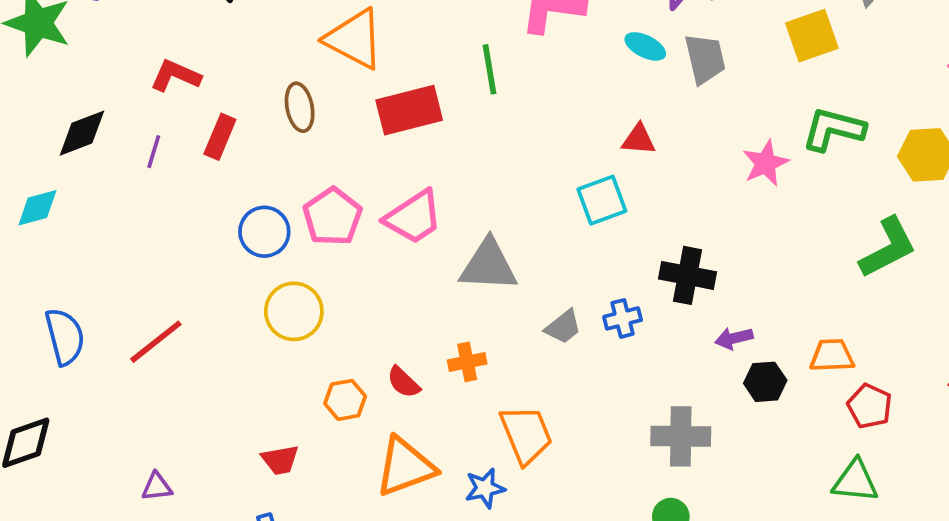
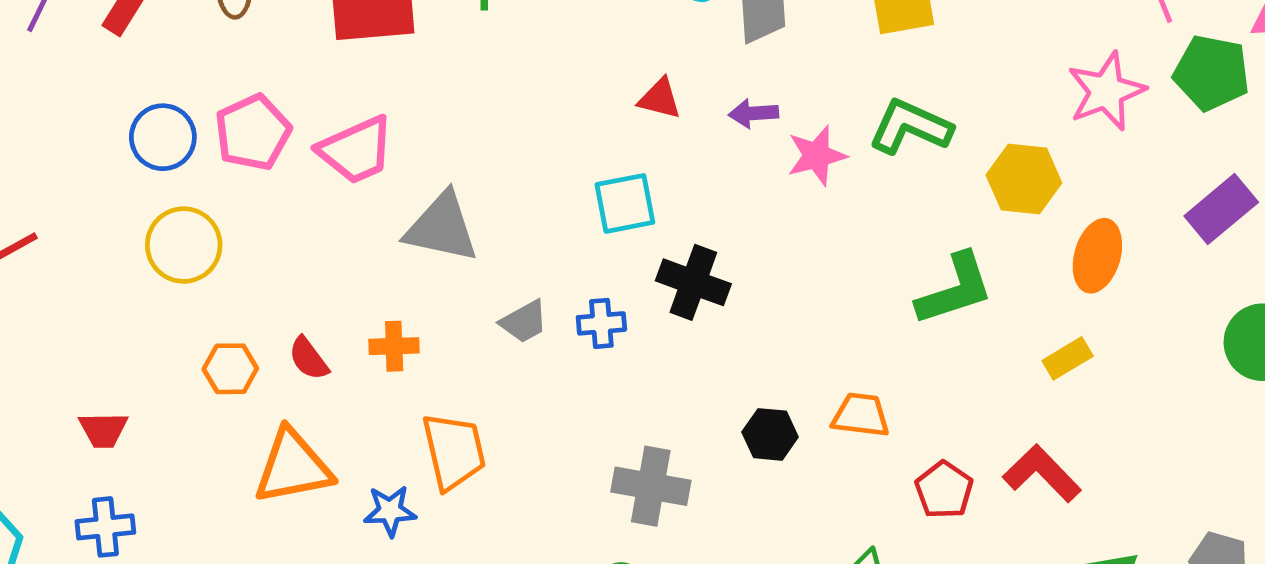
cyan square: (602, 200) -> (625, 203), moved
purple arrow: (734, 338) -> (753, 113), moved
red pentagon: (870, 406) -> (944, 490), moved
red trapezoid: (280, 460) -> (103, 430), moved

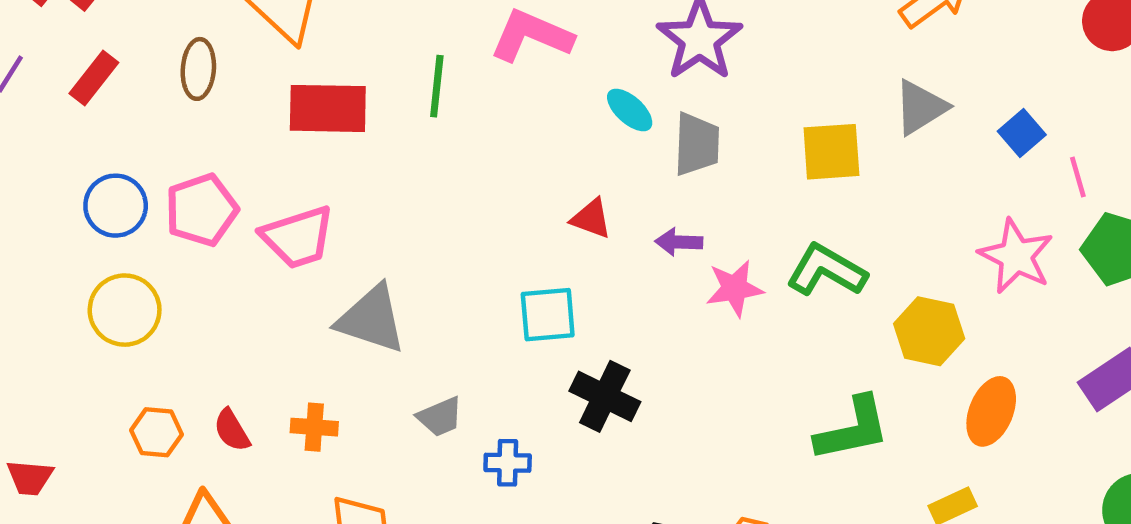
pink star: (1106, 91) -> (1016, 256), turned -30
blue cross: (601, 323) -> (508, 463), moved

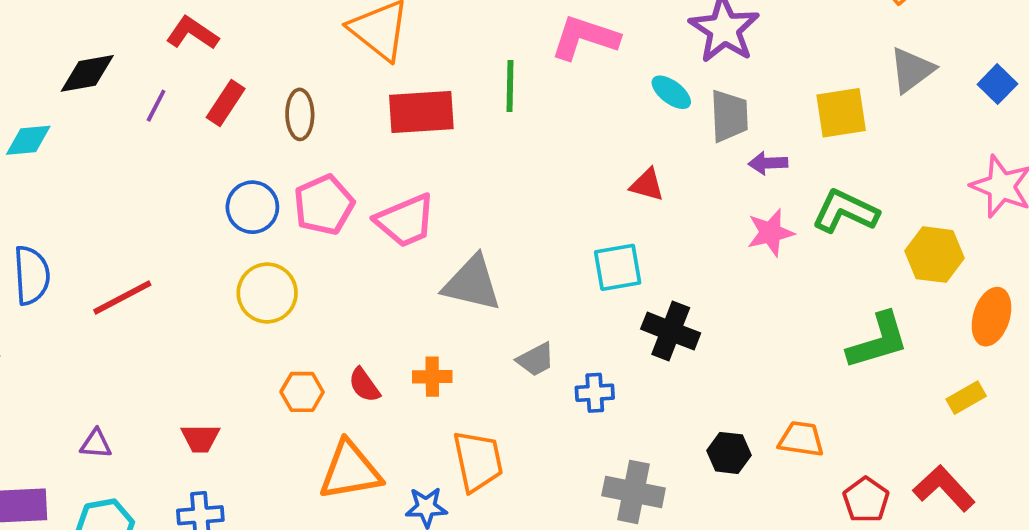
brown ellipse: (198, 69) -> (300, 114), moved
purple arrow: (679, 242) -> (768, 163), moved

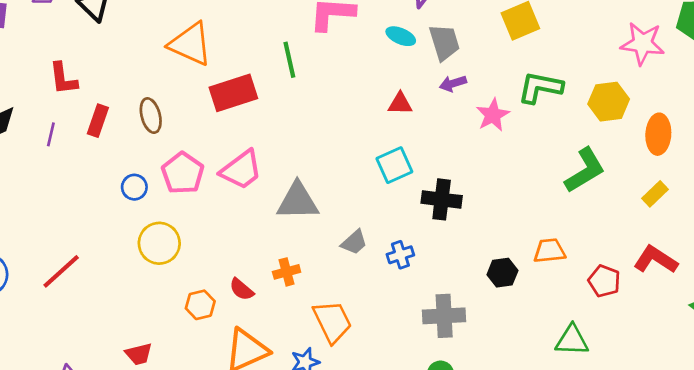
red L-shape: (192, 33) -> (63, 79), turned -117
purple arrow: (768, 163) -> (453, 83), moved
blue circle: (252, 207) -> (134, 187), size x0.7

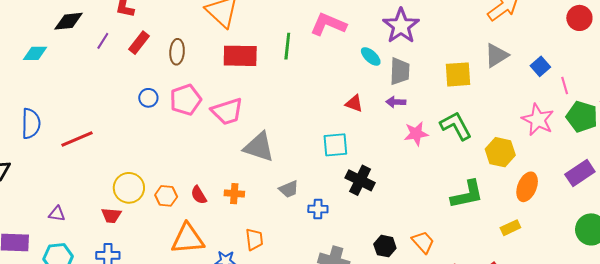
green L-shape: (540, 87) -> (456, 126), turned 32
yellow circle: (159, 243) -> (129, 188), moved
orange trapezoid: (549, 251) -> (423, 242), turned 35
orange trapezoid: (332, 322) -> (254, 239), size x0.7

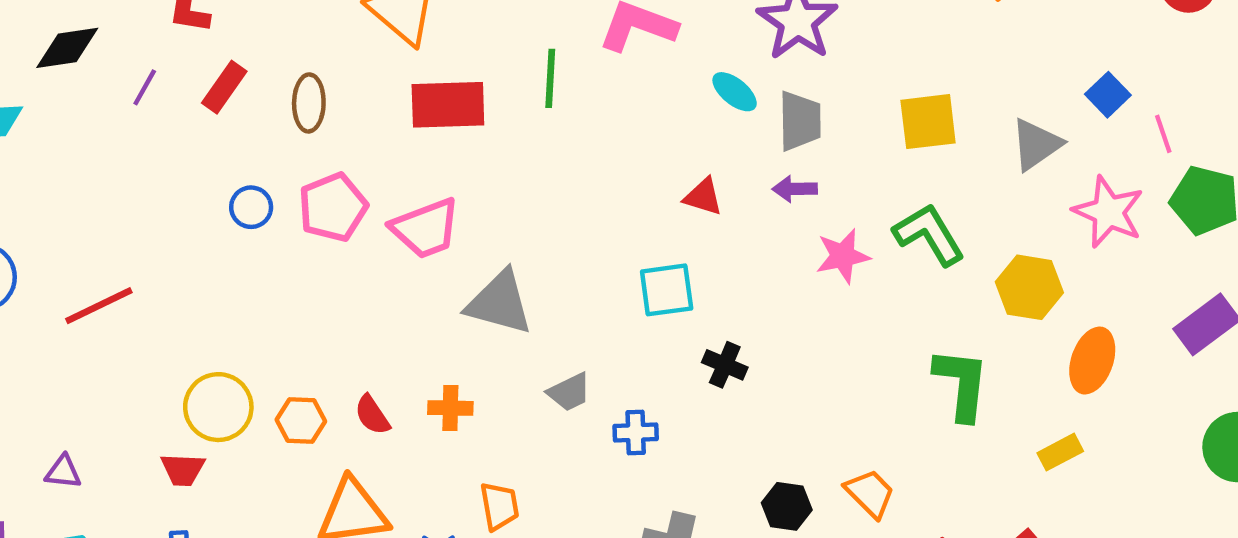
gray triangle: (497, 55) -> (1036, 144), moved
black cross: (360, 180) -> (725, 365), size x0.7
green L-shape: (467, 194) -> (961, 384), turned -69

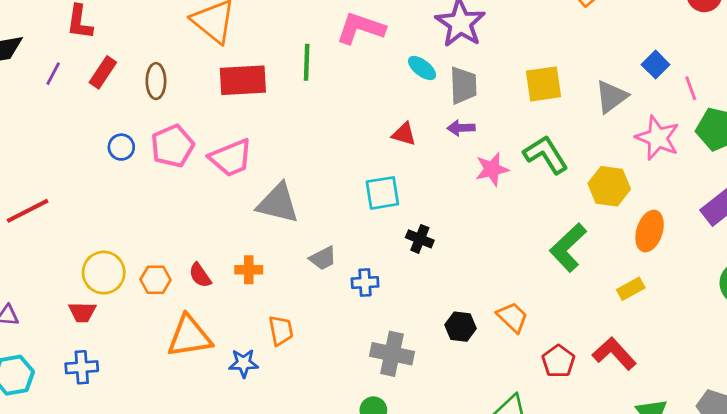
green L-shape: (961, 384) -> (568, 247), turned -138

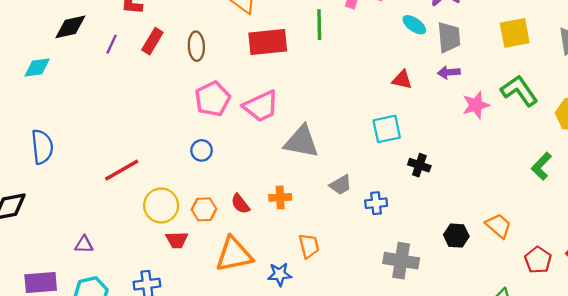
blue circle: (121, 147) -> (202, 150), moved
red line: (28, 211) -> (122, 170), moved
green L-shape: (568, 247) -> (541, 166), size x0.7
red trapezoid: (82, 312) -> (177, 240), moved

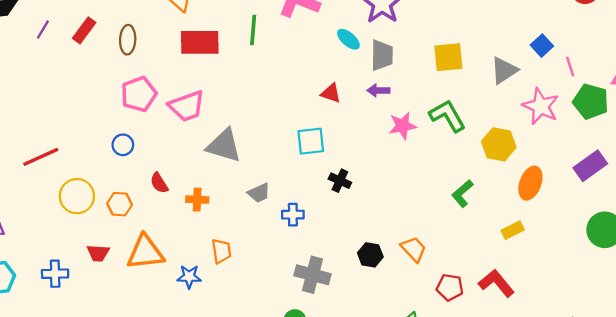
red semicircle: (240, 204) -> (159, 183), moved
red trapezoid: (177, 240) -> (98, 253), moved
red pentagon: (538, 260) -> (450, 287), turned -30

